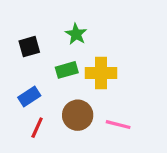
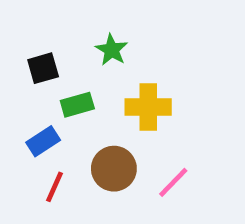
green rectangle: (67, 70) -> (77, 105), moved
pink line: (118, 125) -> (173, 182), turned -60

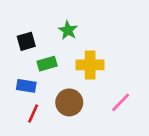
blue rectangle: (43, 141) -> (26, 86), turned 42
pink line: (173, 182) -> (121, 102), moved

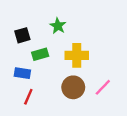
brown circle: (69, 102) -> (73, 87), moved

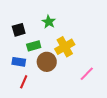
yellow cross: (77, 55) -> (65, 47), turned -30
brown circle: (73, 87) -> (47, 62), moved

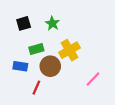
black square: (19, 30) -> (24, 23), moved
red line: (24, 82) -> (36, 88), moved

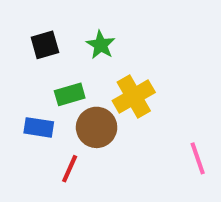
pink line: (93, 79) -> (198, 158), moved, turned -63

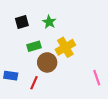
blue rectangle: (39, 127) -> (11, 76), moved

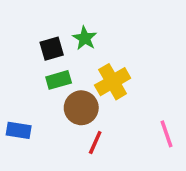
black square: (22, 22) -> (52, 49), moved
red line: (34, 83) -> (95, 143), moved

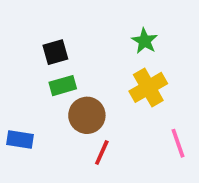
green star: (85, 38) -> (145, 41), moved
yellow cross: (113, 82) -> (148, 87), moved

